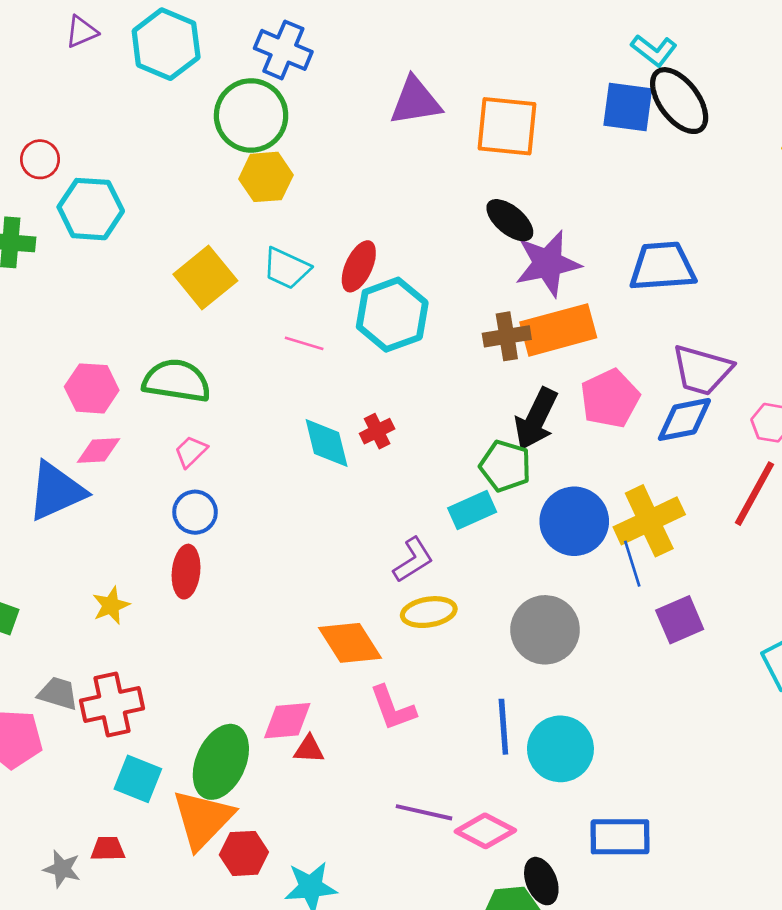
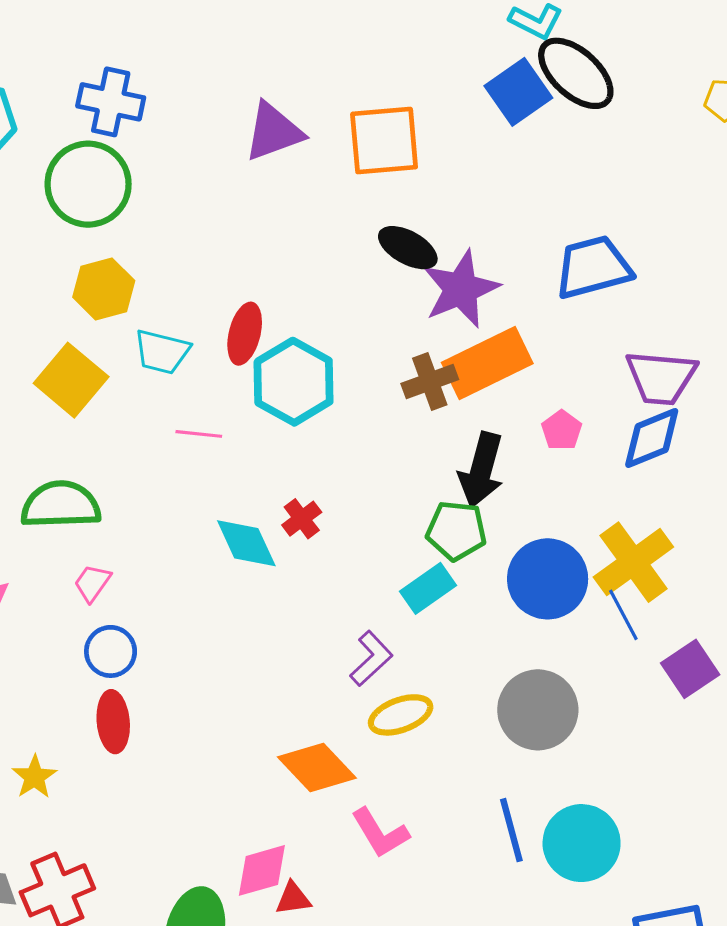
blue square: (628, 107) -> (518, 92), turned -32
yellow hexagon: (266, 177) -> (104, 289), moved
pink pentagon: (610, 398) -> (562, 430), size x0.6

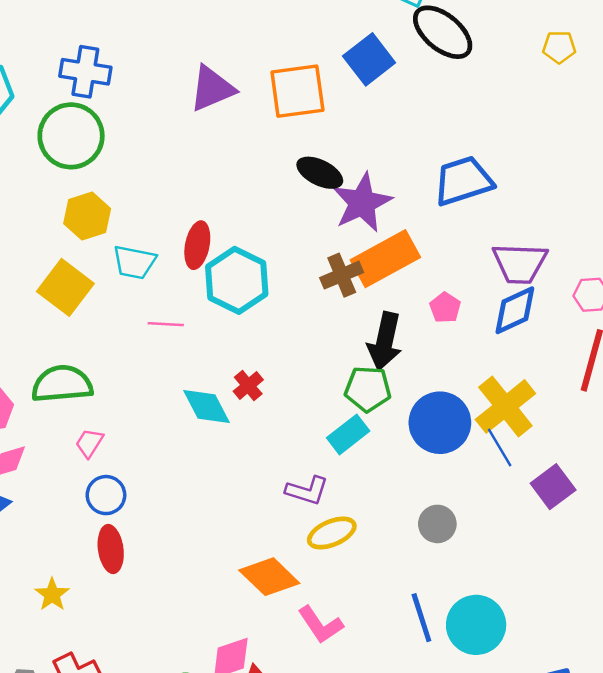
blue square: (518, 92) -> (369, 59), moved
purple L-shape: (371, 659) -> (307, 491), turned 63
gray circle: (538, 710) -> (437, 524), size x0.6

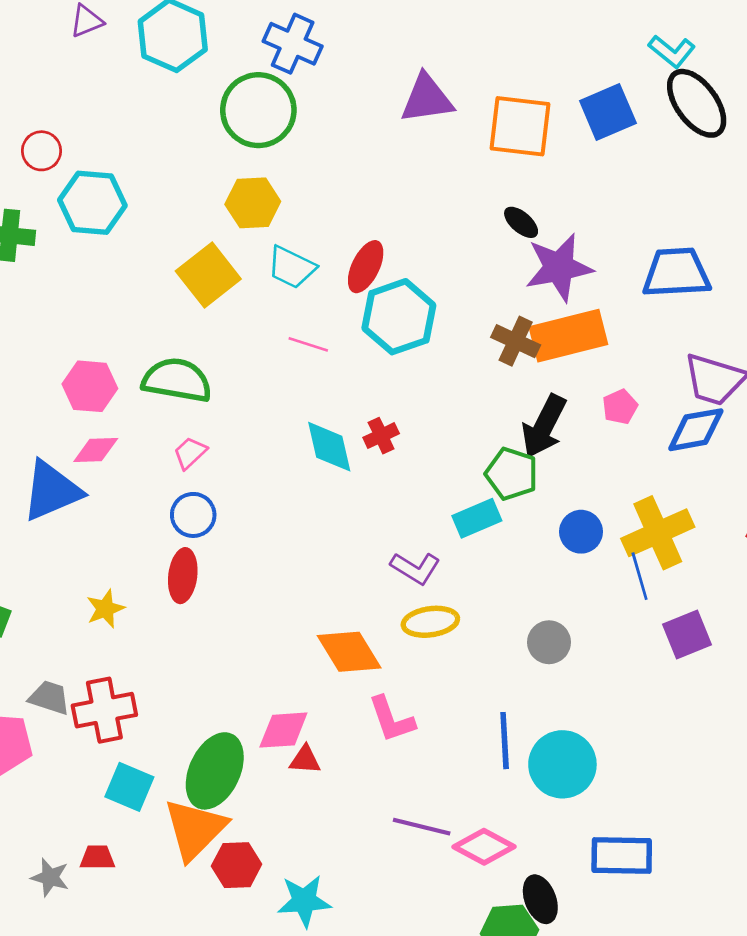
black ellipse: (320, 173) -> (521, 222), size x0.7
brown cross: (342, 275) -> (516, 341), turned 33
blue circle: (440, 423) -> (581, 532), size x0.6

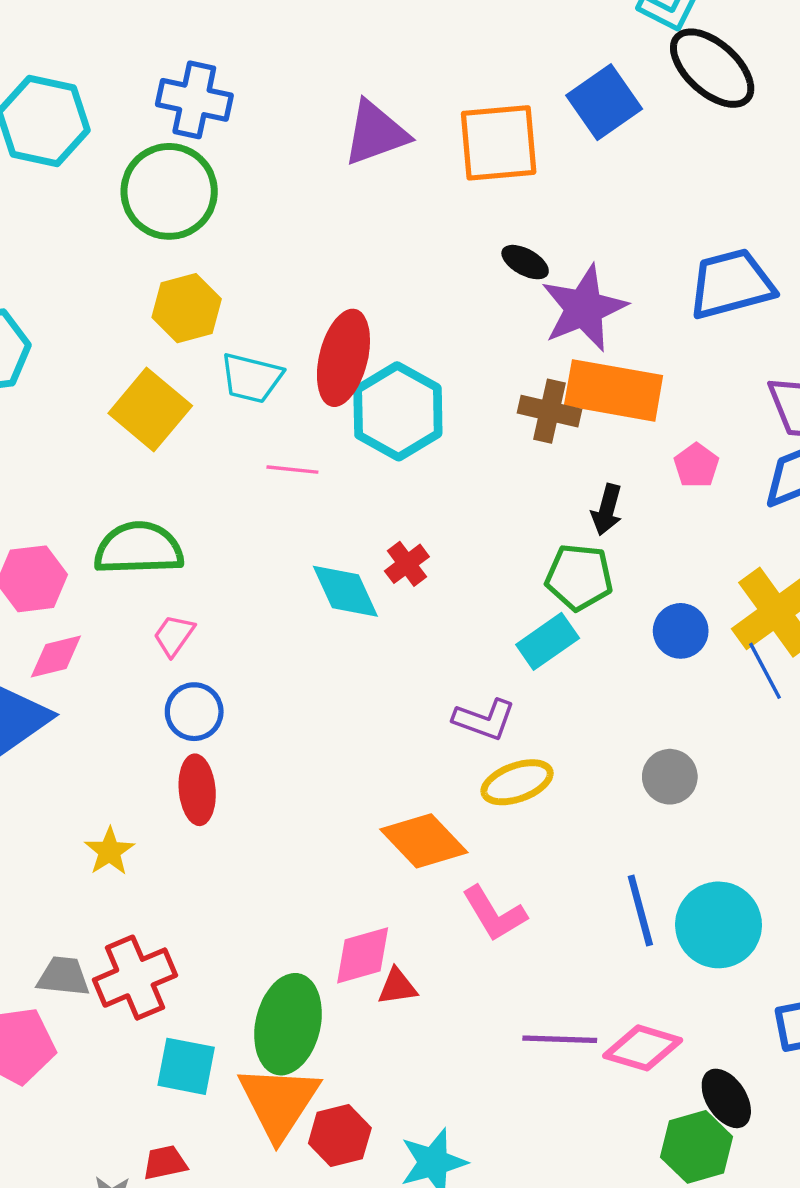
red ellipse: (366, 267) -> (343, 358), size x1.4
orange rectangle: (568, 336) -> (614, 390), turned 36
black arrow: (544, 426) -> (607, 510), size x0.6

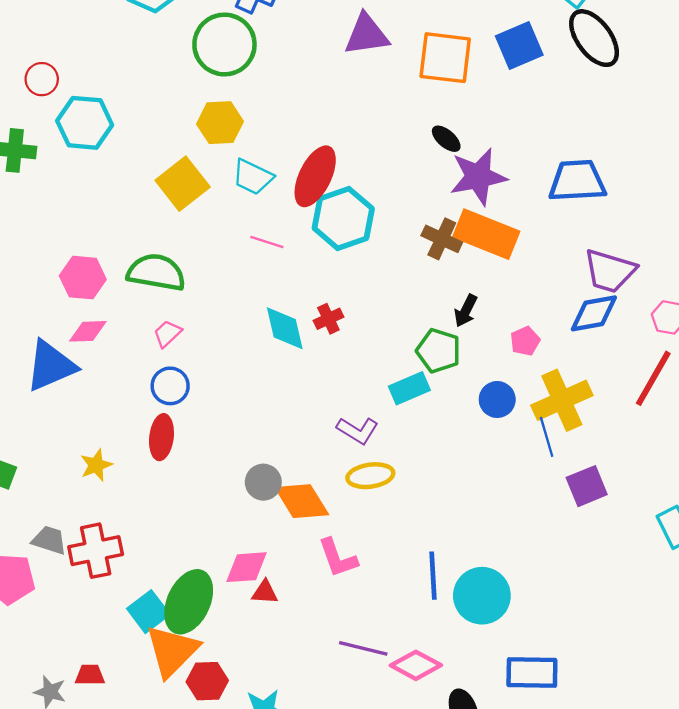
pink pentagon: (696, 465) -> (525, 341), moved
gray circle: (670, 777) -> (263, 482), moved
cyan square: (186, 1066) -> (148, 612), moved, turned 30

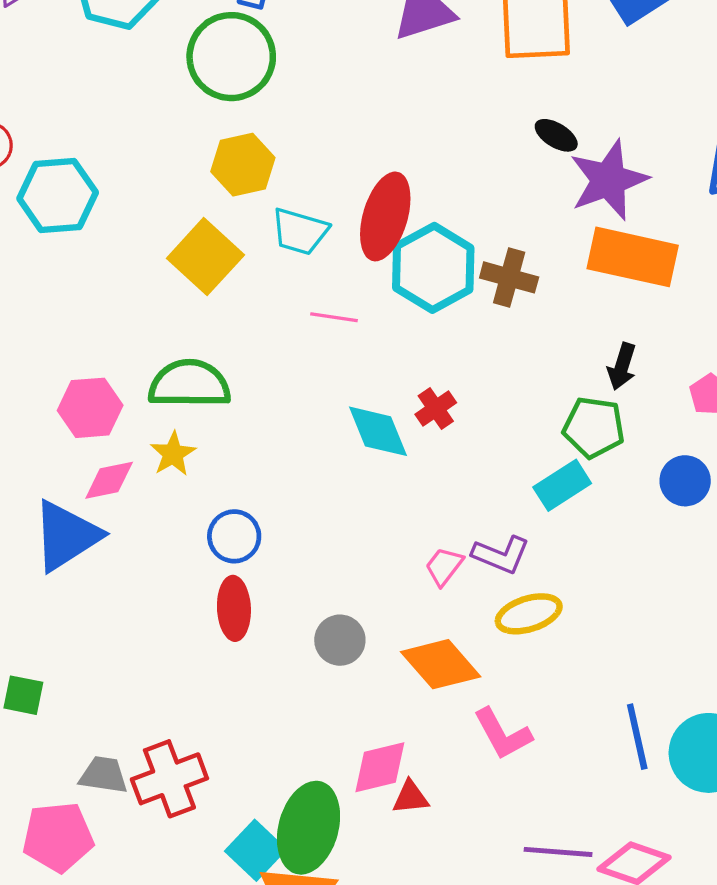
brown cross: (442, 239) -> (509, 277), moved
pink trapezoid: (167, 334) -> (444, 566), moved
yellow star: (96, 465) -> (173, 454), moved
gray circle: (263, 482) -> (340, 640), moved

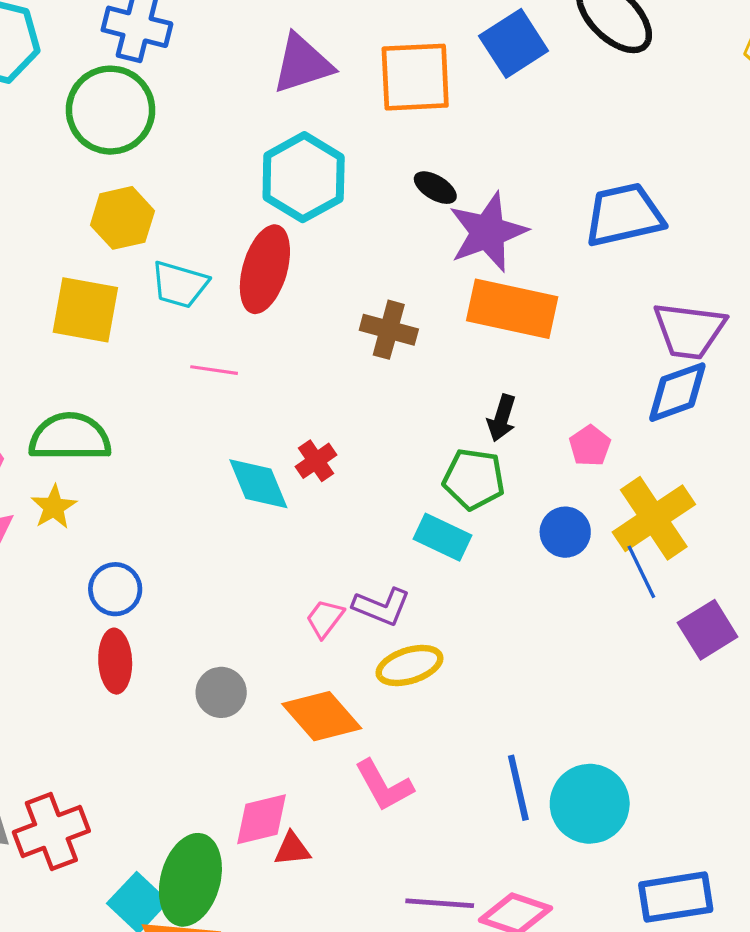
yellow square: (205, 257) -> (85, 310), turned -32
cyan hexagon: (433, 268) -> (304, 177), moved
cyan rectangle: (562, 485) -> (443, 537), turned 58

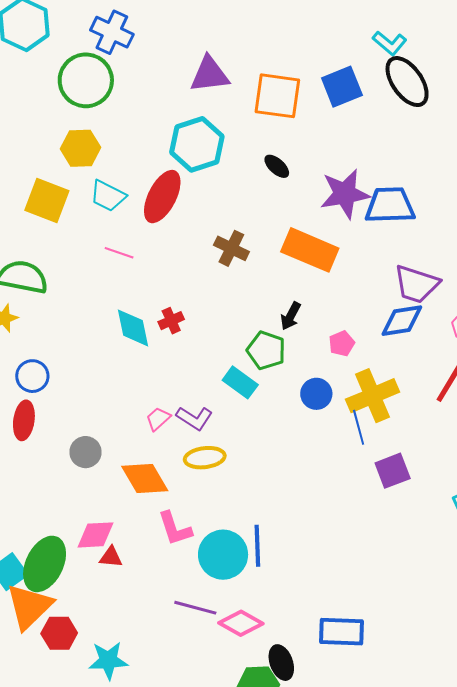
purple star: (488, 232) -> (345, 194), moved
cyan circle: (590, 804) -> (223, 555), moved

